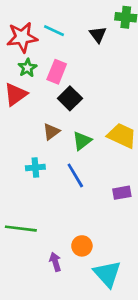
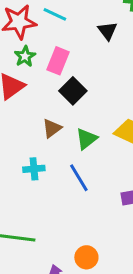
black triangle: (98, 35) -> (107, 31), moved

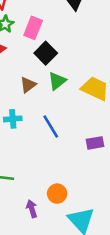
green triangle: (86, 139) -> (57, 81), moved

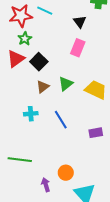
pink rectangle: (33, 28) -> (78, 48), moved
black square: (46, 53) -> (39, 62), moved

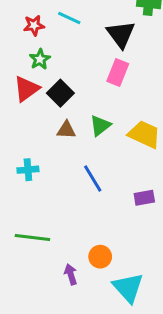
red star: (21, 16) -> (34, 25), size x0.6
black triangle: (80, 22) -> (121, 34), size x1.5
brown triangle: (43, 87) -> (66, 130), turned 40
cyan cross: (31, 114) -> (28, 170), moved

